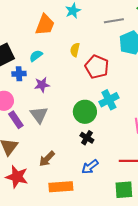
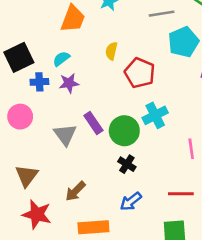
purple star: (42, 85) -> (69, 83), moved
purple rectangle: (16, 120) -> (93, 123), moved

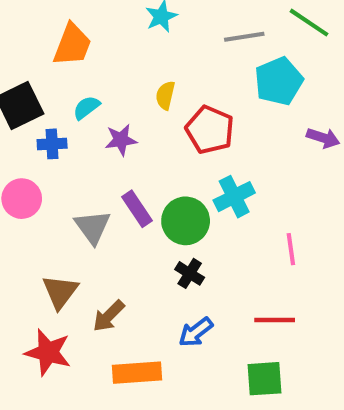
orange trapezoid: (73, 19) -> (72, 45), moved
purple star: (69, 83) -> (121, 140), moved
brown triangle: (27, 176) -> (60, 292), moved

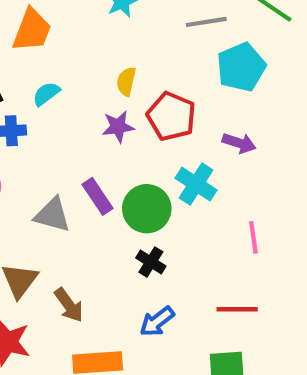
purple arrow: (323, 138) -> (239, 143), moved
purple star: (121, 140) -> (118, 127), moved
cyan cross: (234, 197) -> (196, 184), turned -30
gray triangle: (93, 227) -> (52, 215), turned -39
brown arrow: (109, 316) -> (69, 305), turned -81

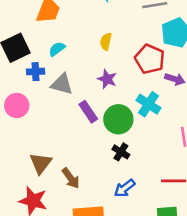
red pentagon: (171, 116) -> (150, 59), moved
purple star: (118, 127) -> (107, 79), moved, turned 30
gray triangle: (52, 215) -> (62, 84), moved

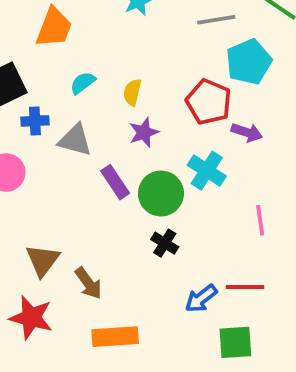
yellow semicircle: (106, 41) -> (132, 92), moved
cyan semicircle: (57, 49) -> (83, 83), moved
purple star: (107, 79) -> (144, 132), turned 30
blue arrow: (125, 188) -> (201, 298), moved

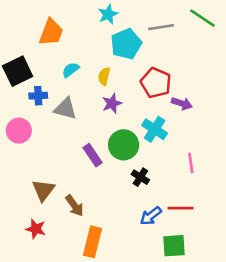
cyan pentagon: (249, 62) -> (126, 44), moved
purple rectangle: (115, 182) -> (93, 155), moved
black cross: (165, 243) -> (140, 177), moved
red star: (31, 318) -> (36, 229), size x0.7
orange rectangle: (115, 337) -> (93, 242), turned -72

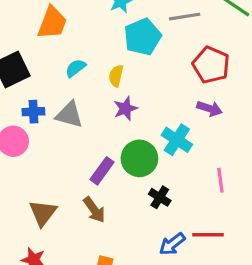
red pentagon: (156, 83) -> (211, 65), moved
blue cross: (38, 96) -> (33, 112), moved
purple rectangle: (93, 155) -> (102, 171), turned 70
brown arrow: (74, 206) -> (94, 210), moved

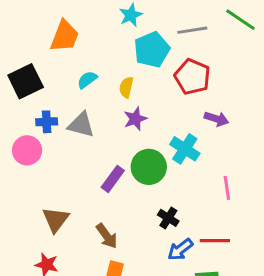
red pentagon: (211, 65) -> (192, 77), moved
black cross: (160, 197) -> (168, 218), moved
brown arrow: (94, 210) -> (107, 236), moved

